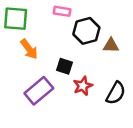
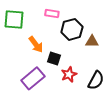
orange arrow: (29, 49) -> (36, 44), moved

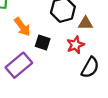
red star: (69, 74) -> (75, 45), moved

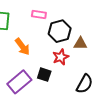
black square: (43, 43) -> (44, 75), moved
red star: (75, 45) -> (61, 57), moved

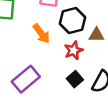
orange arrow: (22, 47) -> (41, 34), moved
black square: (44, 75) -> (75, 79), moved, turned 32

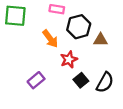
red star: (74, 50) -> (69, 59), moved
purple rectangle: (26, 79) -> (36, 80), size x0.7

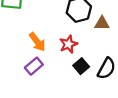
orange arrow: (50, 39) -> (37, 42), moved

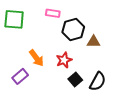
purple rectangle: (34, 66) -> (20, 76), moved

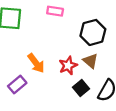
black hexagon: (73, 30) -> (93, 32), moved
brown triangle: (94, 42) -> (91, 61), moved, turned 40

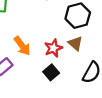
black square: (81, 88) -> (51, 72), moved

